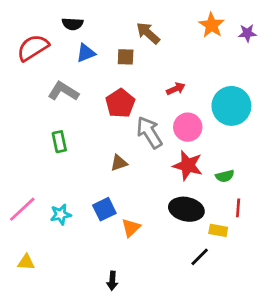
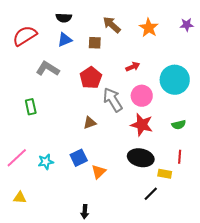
black semicircle: (73, 24) -> (64, 18), moved
orange star: (212, 25) -> (149, 28), moved
green rectangle: (59, 142) -> (31, 107), moved
green semicircle: (225, 176) -> (179, 125), moved

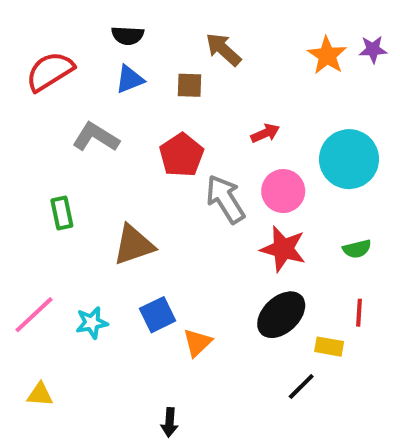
orange star: (149, 28) -> (327, 55), moved
brown triangle: (90, 123) -> (134, 245), moved, size x1.6
black ellipse: (141, 158) -> (281, 315), turned -55

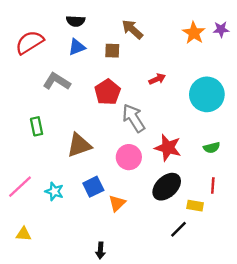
pink circle: (283, 191) -> (129, 157), moved
cyan star: (92, 323) -> (54, 191), turned 30

